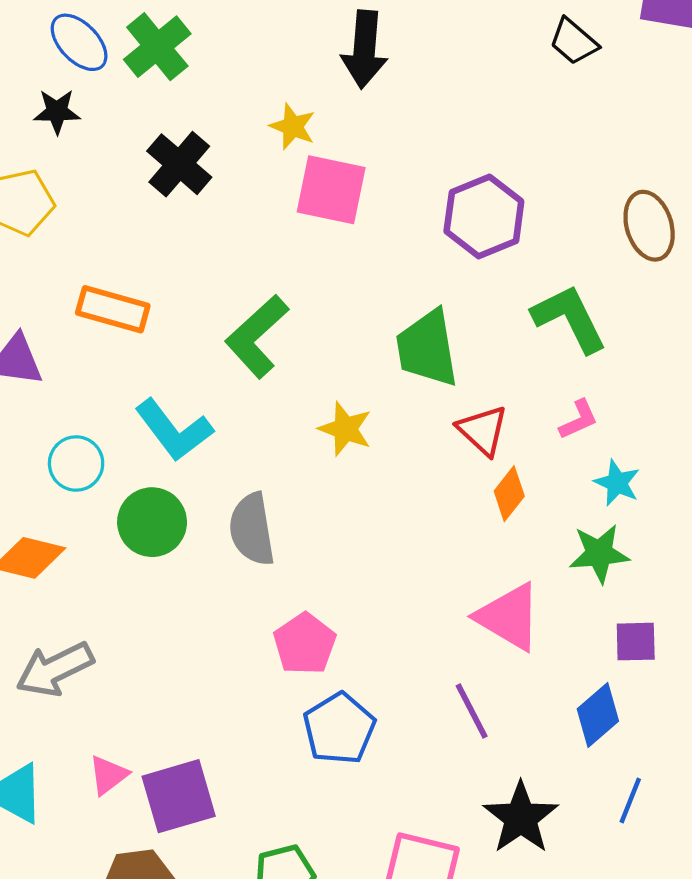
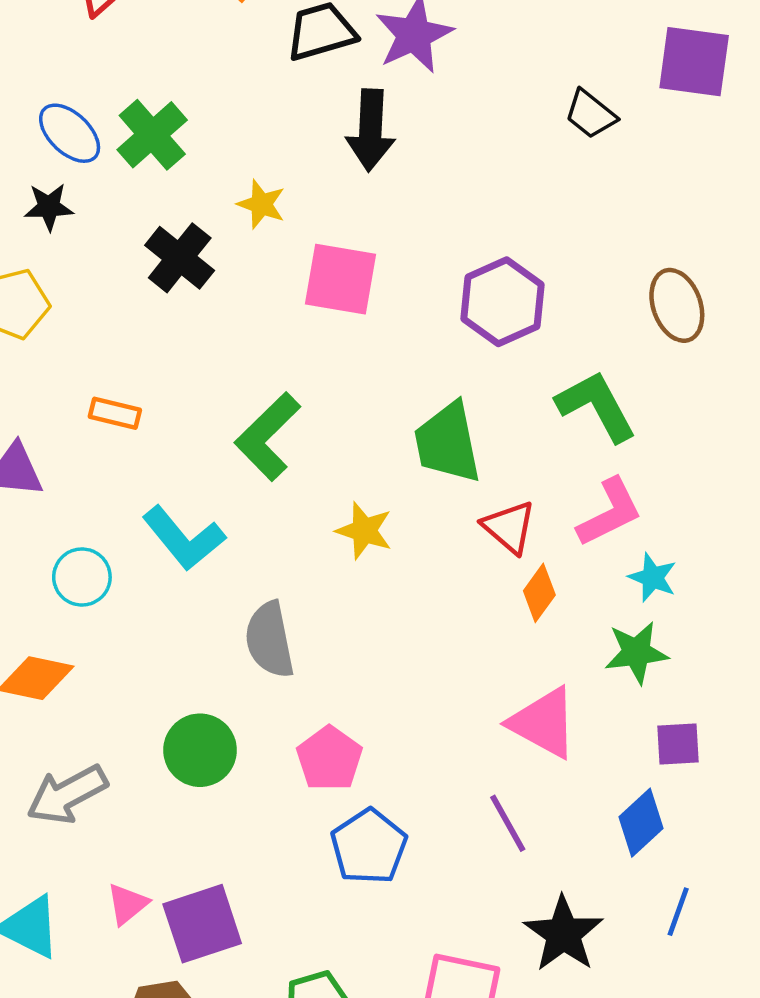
yellow star: (293, 127) -> (261, 204), moved
orange rectangle: (113, 309) -> (115, 413), size x0.7
pink L-shape: (579, 420) -> (610, 512), size x1.6
green circle: (152, 522) -> (200, 750), moved

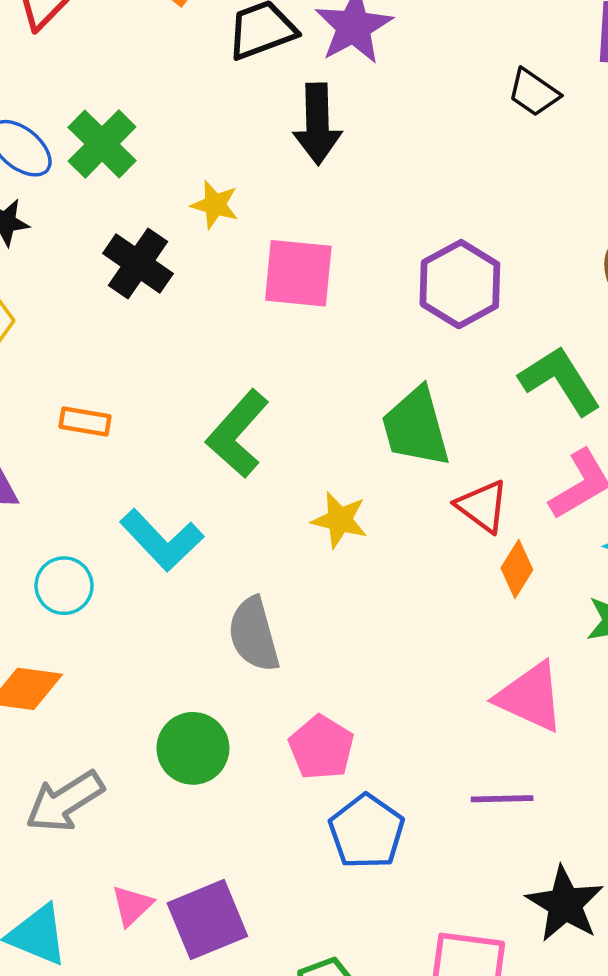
purple line: (508, 823) -> (502, 799), turned -58

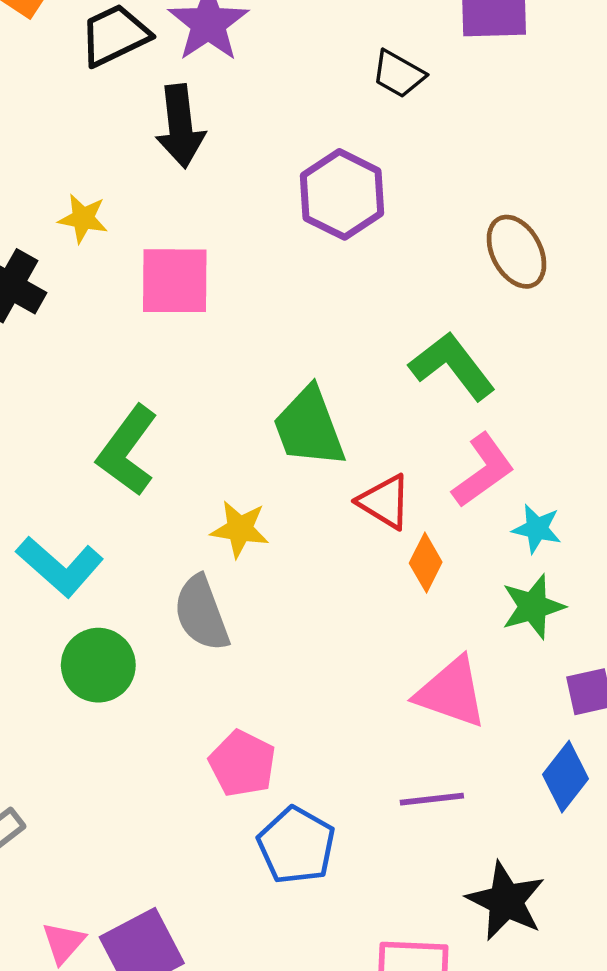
purple hexagon: (460, 284) -> (342, 194), moved
gray semicircle: (254, 634) -> (201, 613), moved
green circle: (193, 748) -> (98, 665), moved

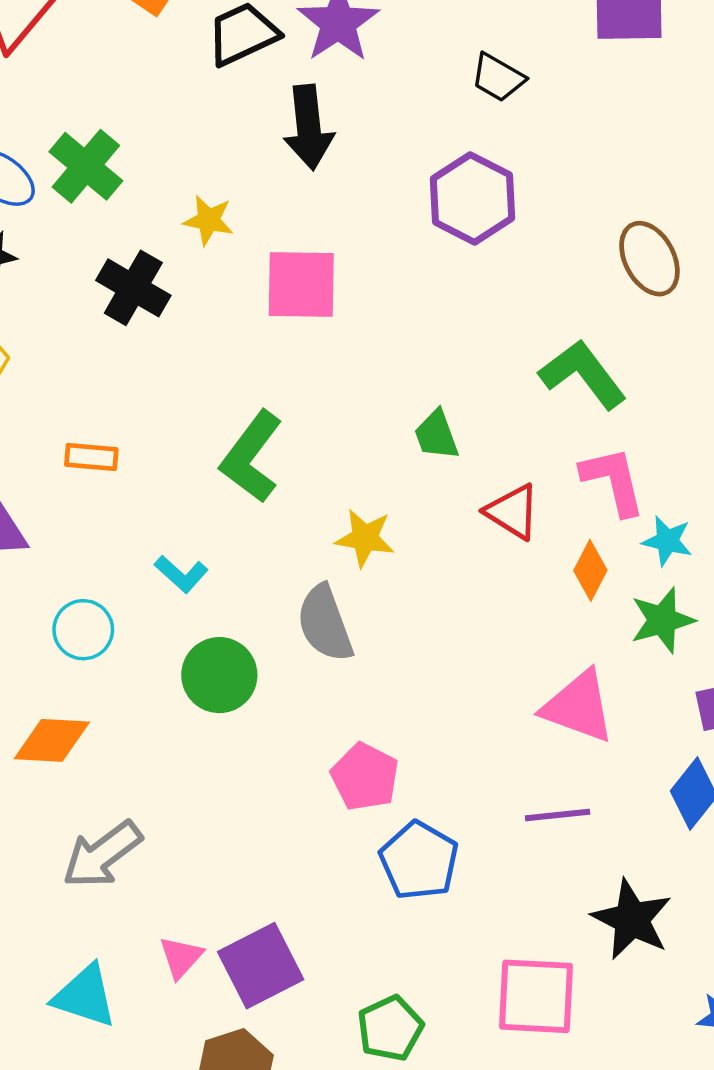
black trapezoid: (398, 74) -> (498, 78), moved
green trapezoid: (309, 427) -> (436, 435), size x0.6
pink L-shape: (483, 470) -> (613, 481), turned -68
orange diamond: (426, 563) -> (590, 570), moved
cyan L-shape: (60, 566) -> (181, 574), size x0.6

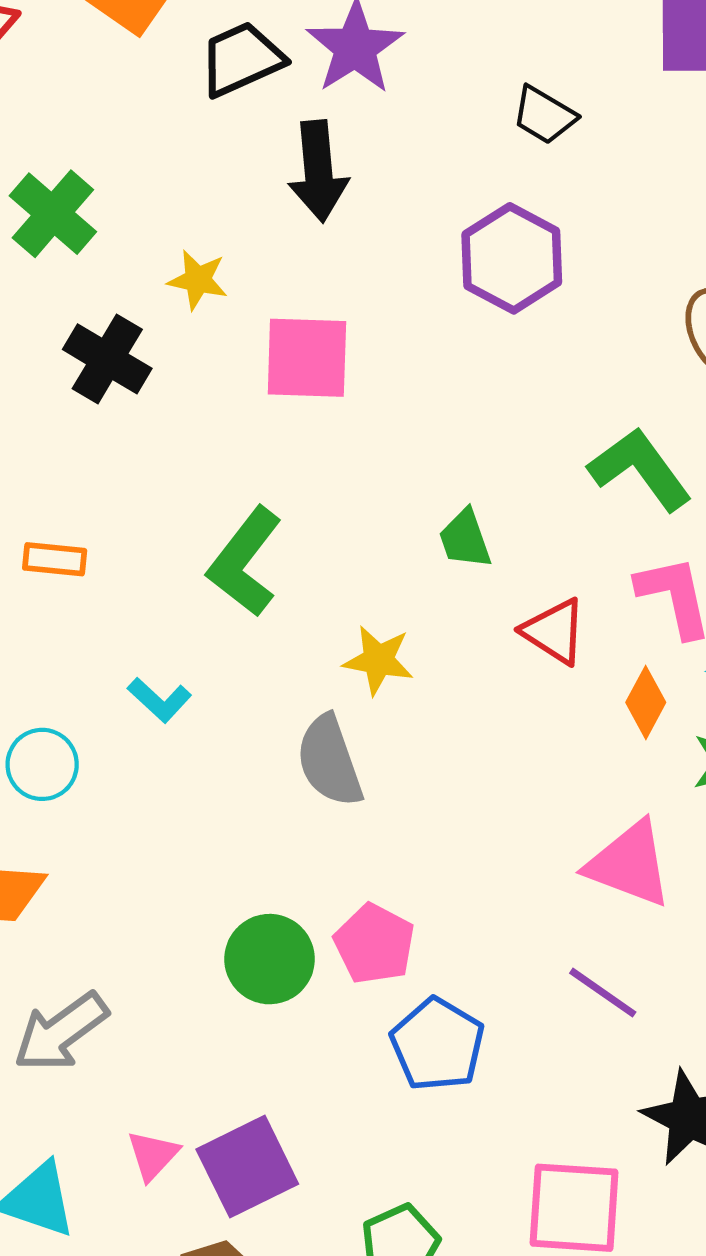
green circle: (219, 675) -> (270, 959), moved
purple line: (558, 815) -> (603, 993), turned 40

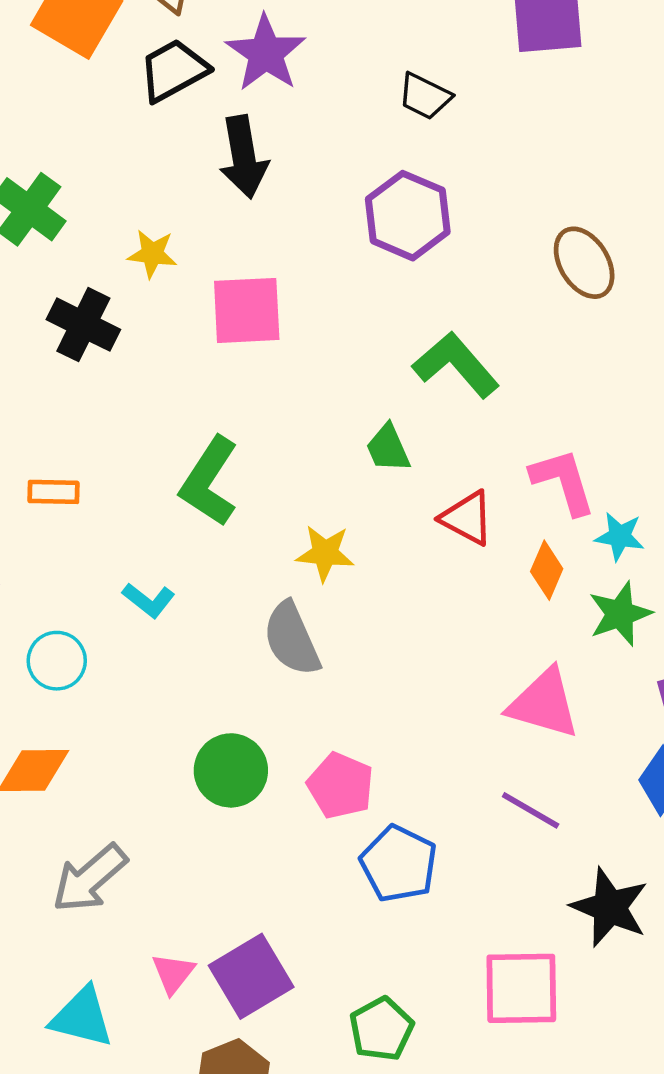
green L-shape: (640, 469) -> (456, 365), moved
green circle: (270, 959) -> (231, 770), moved

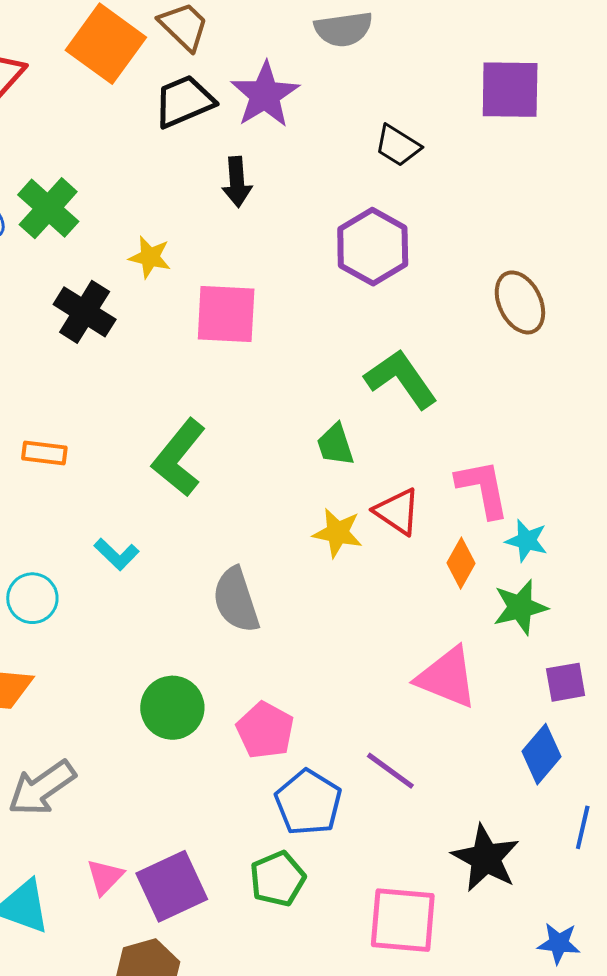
black arrow: (244, 157) -> (237, 182), size x0.7
yellow star: (325, 553) -> (338, 533), moved
purple line: (531, 810) -> (390, 771), moved
green pentagon: (381, 1029) -> (278, 879), moved

